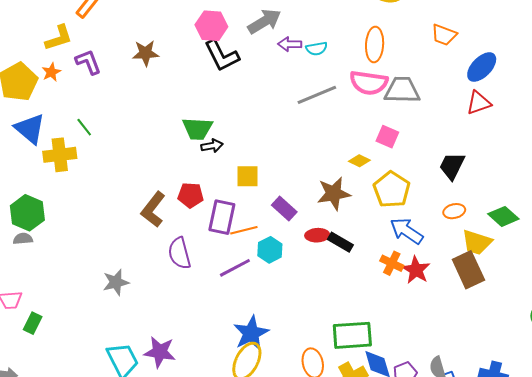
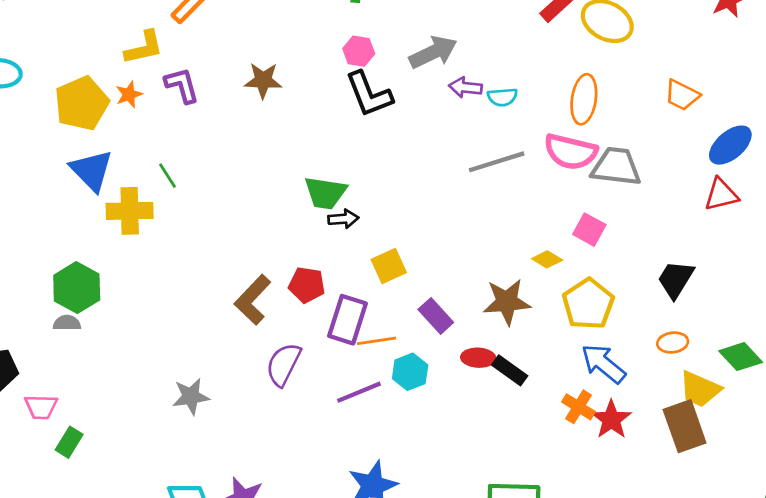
pink hexagon: (211, 26) -> (359, 51), size x0.7
yellow square: (247, 176) -> (389, 266), turned -30
purple semicircle: (179, 253) -> (283, 364), turned 36

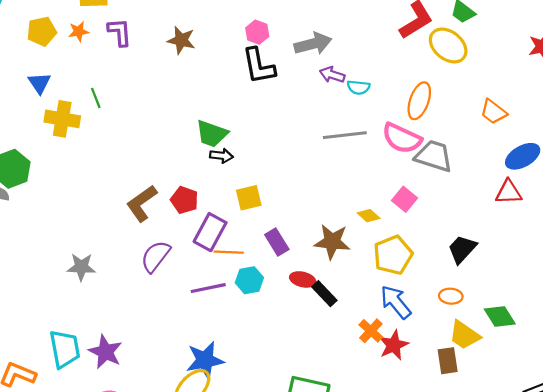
yellow pentagon: (82, 103) -> (42, 31), size x0.7
blue triangle: (91, 170) -> (39, 83), size x0.7
brown rectangle: (685, 426) -> (448, 361), size x0.7

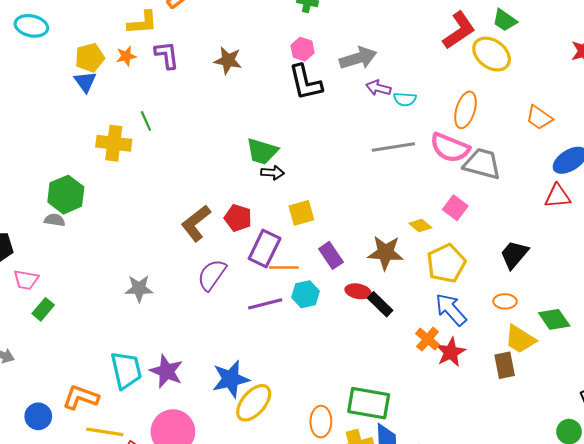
blue triangle: (39, 83) -> (85, 82), moved
blue star: (205, 360) -> (231, 379), moved

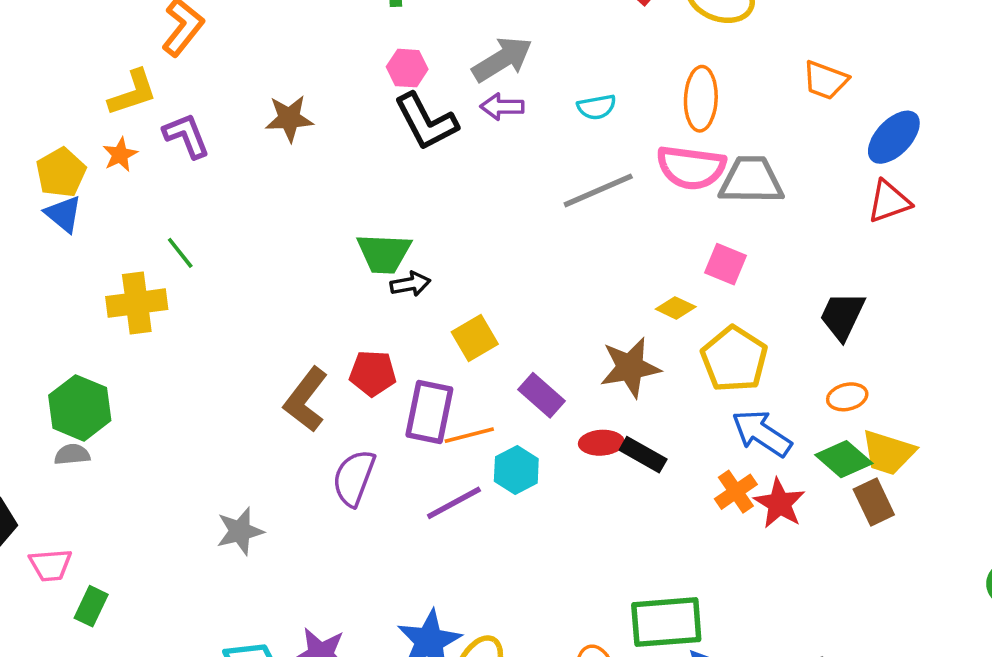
purple arrow: (378, 88) -> (502, 107), moved
green diamond: (554, 319) -> (844, 459), moved
orange cross: (428, 339) -> (736, 492), turned 30

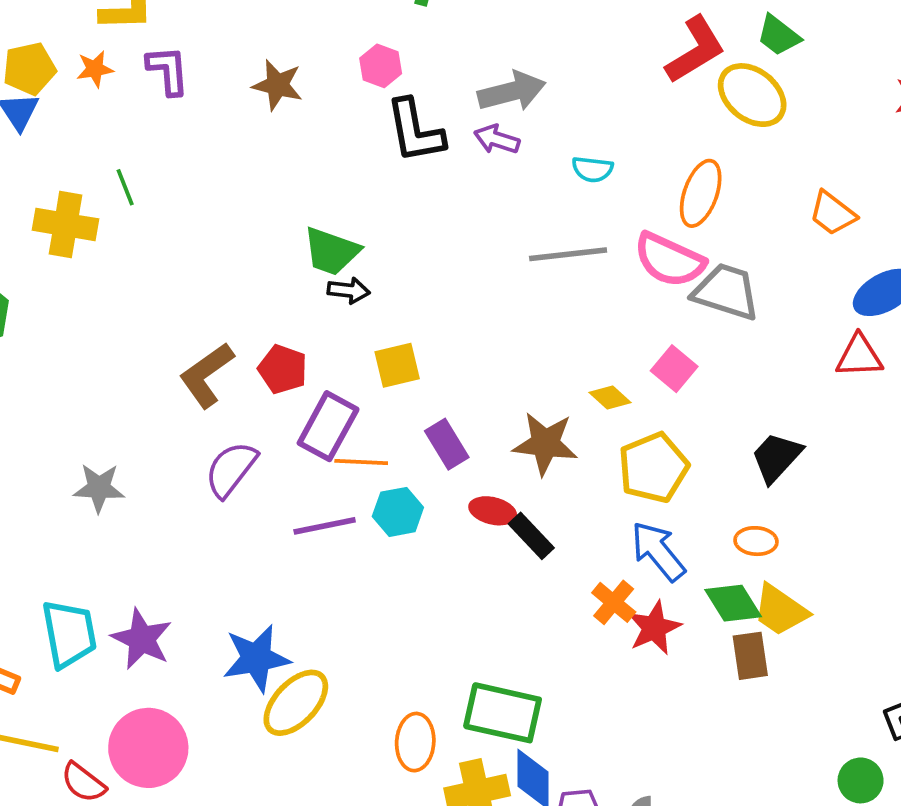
pink hexagon: (407, 68) -> (381, 66), moved
orange cross: (736, 492) -> (614, 602), turned -33

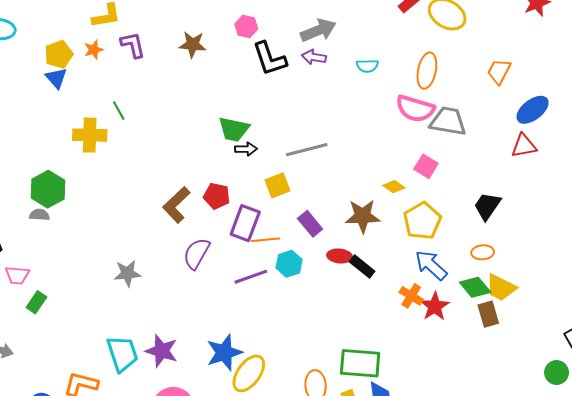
orange trapezoid: (833, 213) -> (499, 71), turned 88
gray line: (568, 254) -> (307, 150), moved

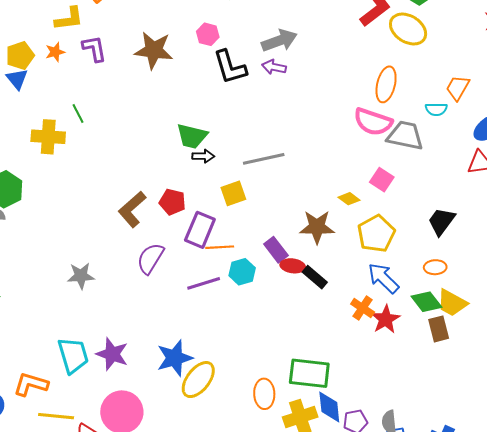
brown star: (193, 44) -> (154, 50), size x1.4
cyan semicircle: (367, 66) -> (436, 109), moved
purple rectangle: (310, 224) -> (276, 250), moved

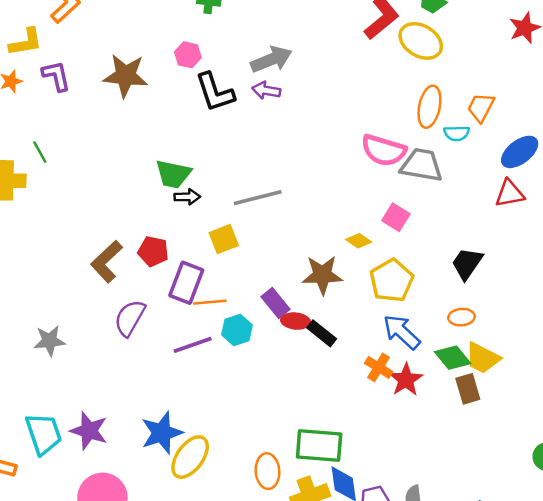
orange ellipse: (386, 84) -> (429, 107), moved

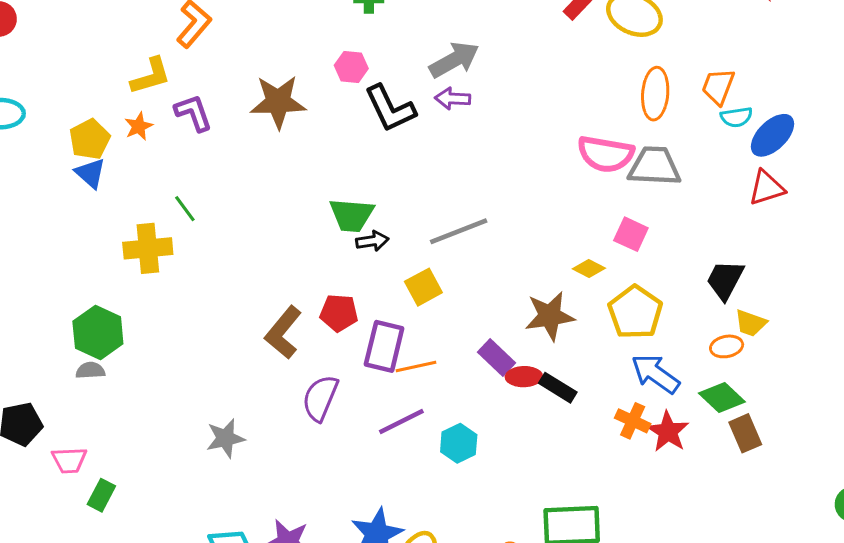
cyan semicircle: (457, 133) -> (736, 117), moved
cyan hexagon: (237, 330) -> (459, 443), moved
yellow trapezoid: (482, 358) -> (751, 323), moved, size x0.7

